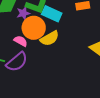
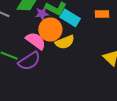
pink semicircle: (21, 41) -> (36, 41), size x1.5

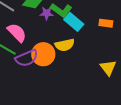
orange circle: (50, 29) -> (43, 54), moved
pink semicircle: (36, 41) -> (17, 33), moved

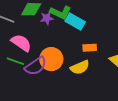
orange rectangle: (106, 23) -> (90, 48), moved
yellow semicircle: (65, 45) -> (80, 67), moved

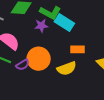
purple star: (47, 18) -> (41, 26), moved
purple semicircle: (36, 66) -> (23, 65), size x0.6

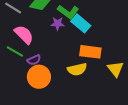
orange rectangle: (78, 49) -> (90, 52), size x1.5
orange circle: (39, 59) -> (39, 77), moved

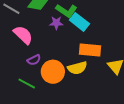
green line: (15, 52) -> (27, 83), moved
orange circle: (39, 77) -> (53, 72), moved

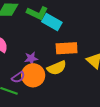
purple star: (56, 23) -> (31, 58), moved
purple semicircle: (34, 60) -> (18, 77), moved

